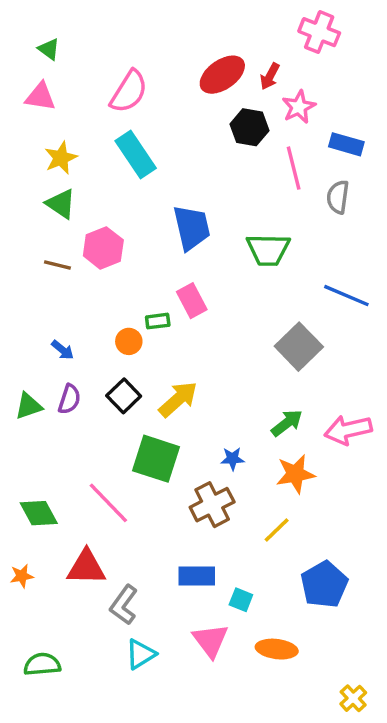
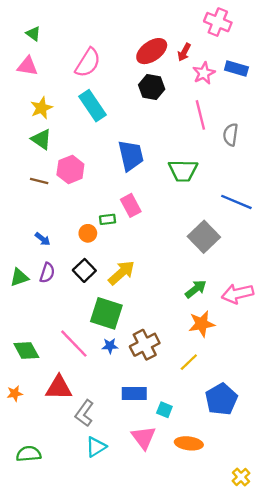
black hexagon: (249, 127) -> (152, 87), moved
blue rectangle: (346, 144) -> (236, 68), moved
blue star: (232, 459) -> (110, 346), moved

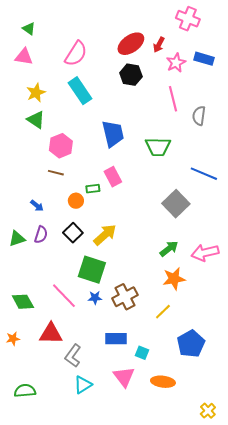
brown line: (39, 181) -> (56, 173), moved

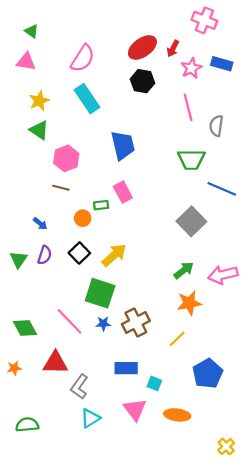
green trapezoid: (158, 147) -> (191, 159), moved
green triangle: (17, 239) -> (18, 259), turned -36

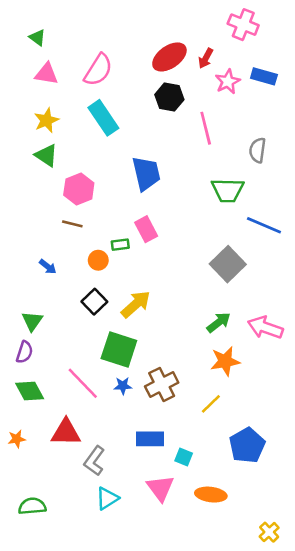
pink triangle: (26, 62) -> (46, 74), moved
pink line: (188, 107) -> (206, 128), moved
purple semicircle: (45, 255) -> (24, 352), moved
green triangle: (18, 259) -> (32, 321), moved
pink arrow: (223, 275) -> (265, 328), turned 32

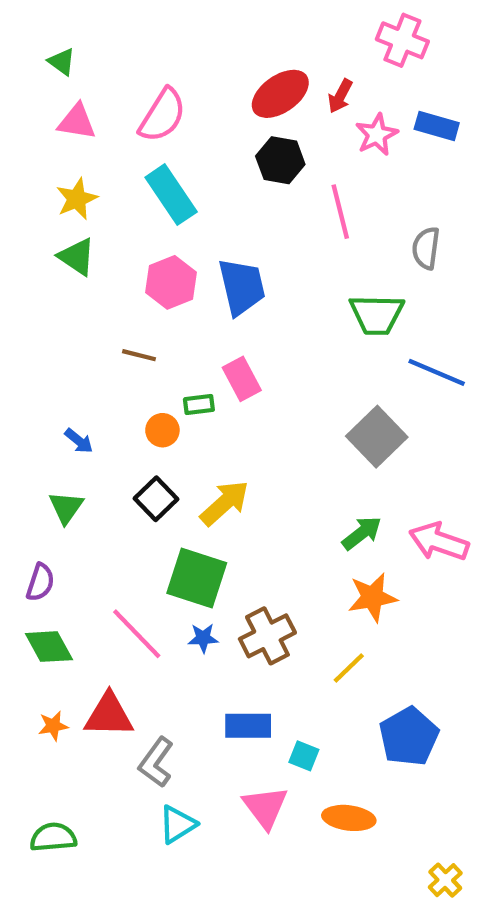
pink hexagon: (79, 189) -> (171, 282), moved
brown line: (72, 224) -> (139, 355), moved
green triangle: (32, 321) -> (66, 507), moved
orange star: (17, 439) -> (53, 726), moved

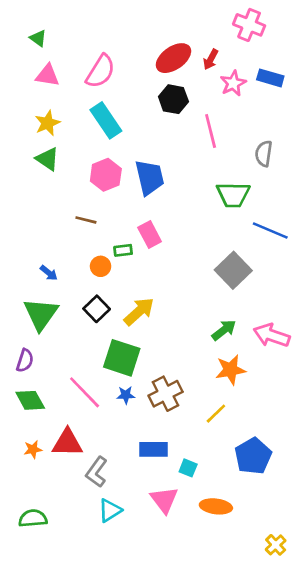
green triangle: (66, 507) -> (41, 314), size x1.6

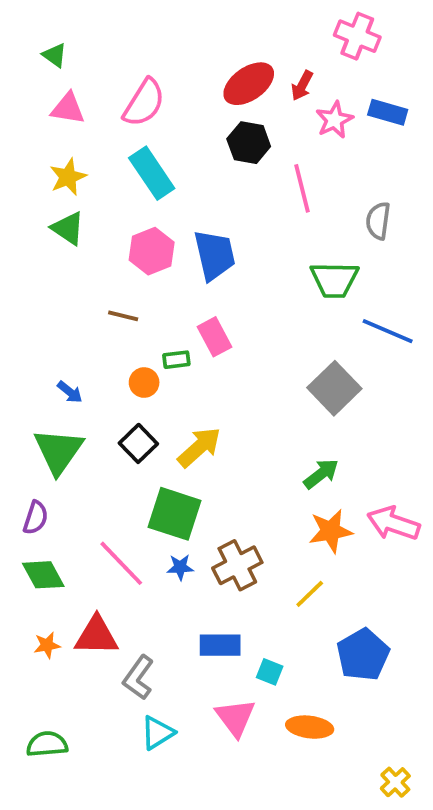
pink arrow: (272, 335) -> (393, 523), moved

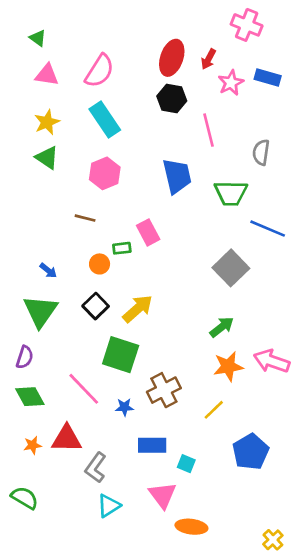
red ellipse: (249, 84) -> (172, 58), turned -36
blue trapezoid: (214, 255) -> (177, 176), moved
blue star: (180, 567) -> (124, 407), moved
orange ellipse: (310, 727) -> (191, 527), moved
green semicircle: (47, 744) -> (25, 498), moved, turned 36

